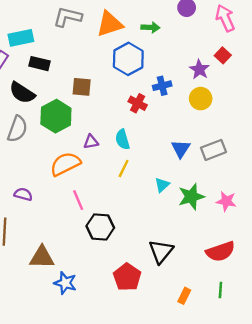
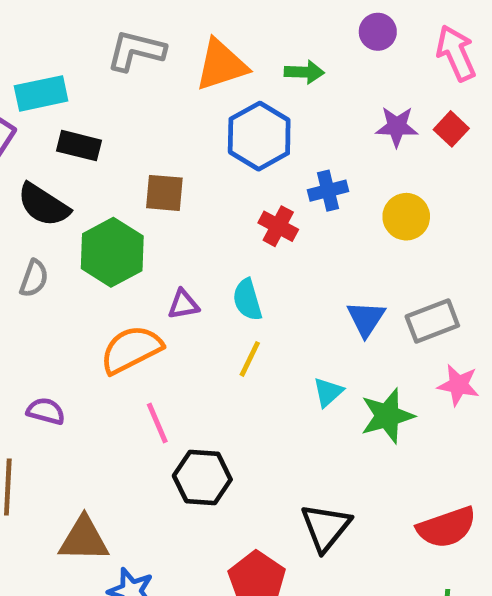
purple star: (199, 69) -> (397, 127), moved, turned -30
gray semicircle: (17, 129) -> (34, 278), size x0.7
pink star: (226, 201) -> (458, 385), moved

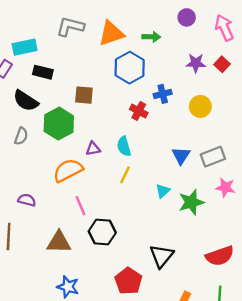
brown triangle: (84, 539) -> (59, 242), moved

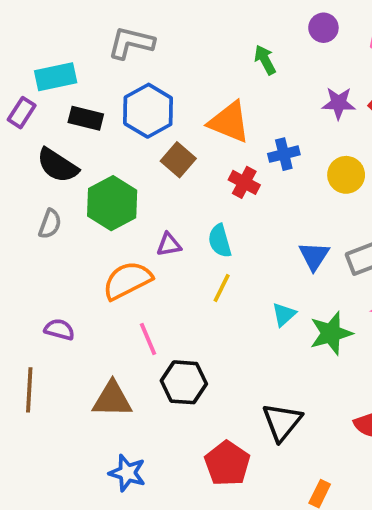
orange triangle: (111, 33) -> (229, 122), moved, turned 40
green arrow: (151, 37) -> (265, 60), turned -120
blue hexagon: (130, 68) -> (148, 111), moved
brown square: (84, 95) -> (178, 160), moved, turned 36

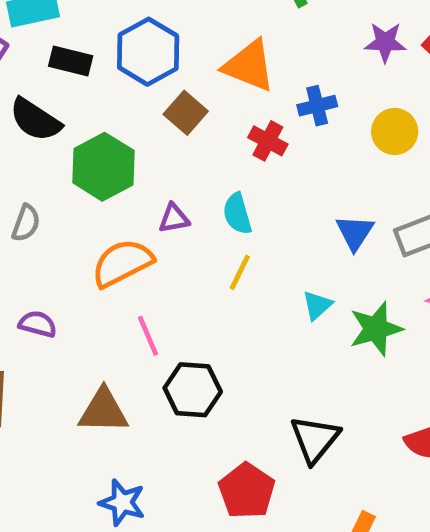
gray semicircle: (50, 224) -> (26, 223), moved

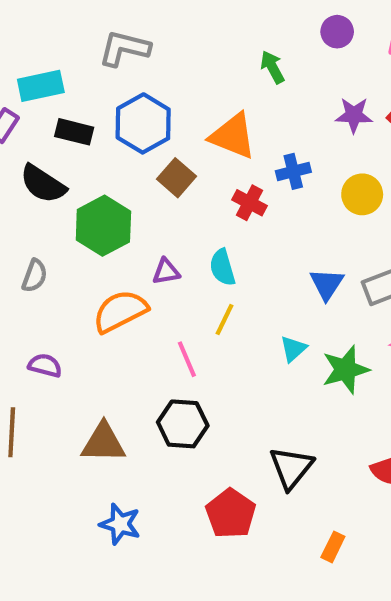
pink line: (148, 336) -> (187, 359), moved

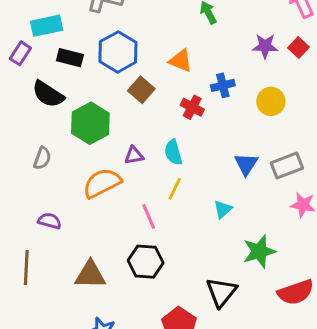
orange triangle: (233, 136) -> (181, 61), size x0.7
green star: (345, 370) -> (259, 251), moved

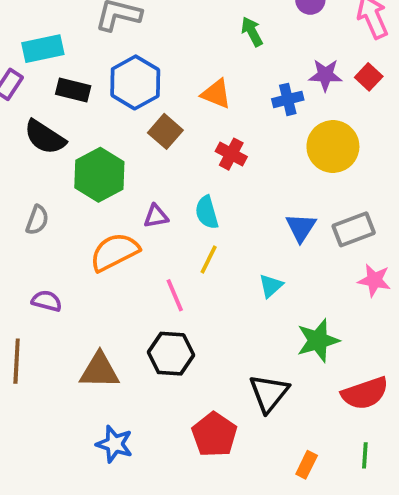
blue cross: (223, 85) -> (288, 99), moved
yellow circle: (271, 101) -> (333, 147), size x1.4

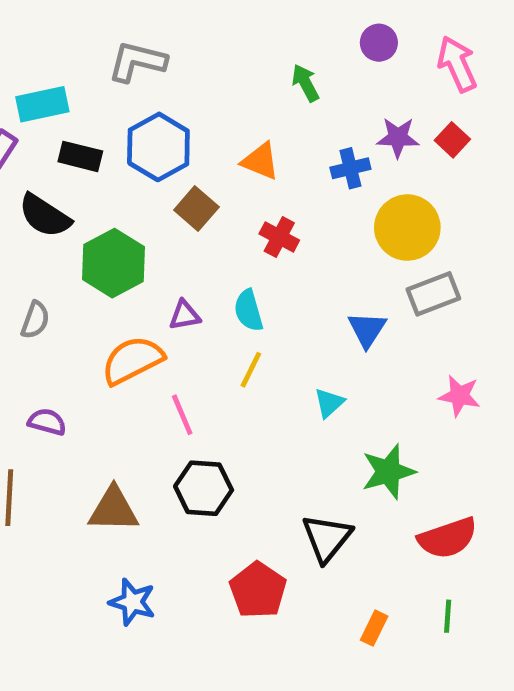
gray rectangle: (354, 229) -> (433, 294), moved
pink line: (175, 295) -> (182, 415), moved

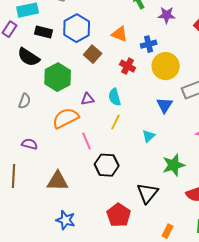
purple star: (398, 137) -> (167, 15), moved
blue cross: (350, 168) -> (149, 44), moved
yellow circle: (407, 228) -> (166, 66), moved
black hexagon: (204, 488) -> (107, 165), moved

